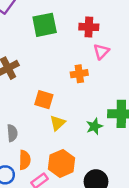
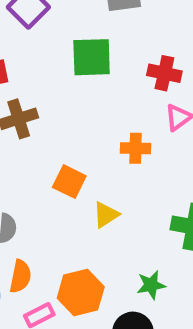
yellow triangle: (58, 123) -> (106, 215), moved
green star: (94, 126) -> (151, 285), moved

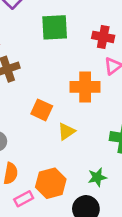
orange cross: (136, 148) -> (85, 87), size x1.5

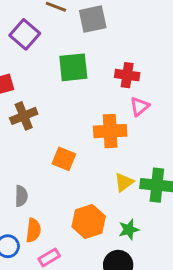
yellow triangle: (66, 131) -> (124, 182), moved
orange hexagon: (51, 183) -> (89, 222), moved

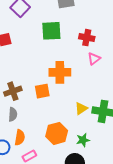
brown cross: (24, 116) -> (13, 91), moved
orange cross: (110, 131) -> (60, 72), moved
orange square: (64, 159) -> (42, 91), turned -35

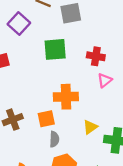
yellow triangle: (81, 108) -> (90, 127), moved
gray semicircle: (13, 114) -> (54, 139), moved

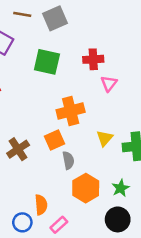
green square: (55, 49) -> (47, 62), turned 30

